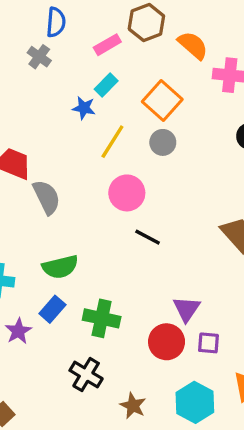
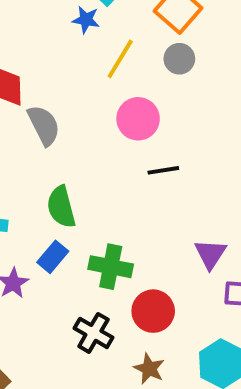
black line: (148, 237) -> (163, 170), turned -36
green semicircle: (60, 267) -> (61, 207), turned 90
red circle: (167, 342) -> (153, 311), moved

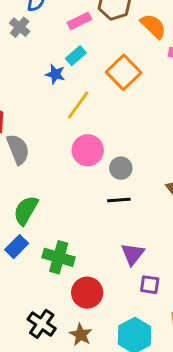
gray circle: (179, 59) -> (121, 168), moved
black line: (163, 170) -> (119, 200), moved
green semicircle: (61, 207) -> (26, 210), turned 40
black cross: (93, 333) -> (42, 324), moved

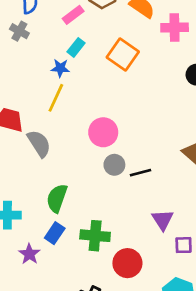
yellow line: (78, 105) -> (56, 98), moved
gray circle: (121, 168) -> (114, 165), moved

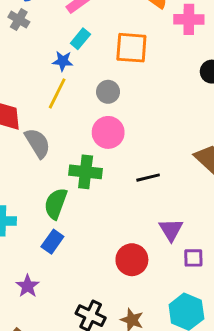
orange square: (123, 54) -> (131, 48), turned -32
gray circle: (114, 165) -> (108, 92), moved
green cross: (95, 236) -> (86, 172), moved
purple star: (29, 254) -> (28, 286), moved
red circle: (127, 263) -> (132, 260), moved

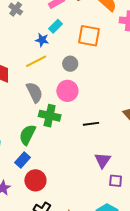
yellow line: (57, 93) -> (36, 61), turned 30
gray semicircle: (38, 143) -> (34, 92), moved
red circle: (132, 260) -> (35, 180), moved

